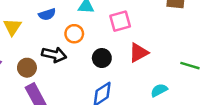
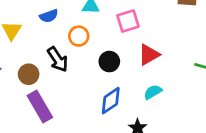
black arrow: (54, 55) -> (58, 59), turned 45
cyan semicircle: (159, 90) -> (153, 92), moved

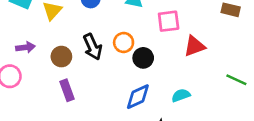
orange circle: (79, 36) -> (124, 42), moved
red triangle: (149, 55) -> (195, 46), moved
purple rectangle: (40, 106) -> (67, 90), size x0.7

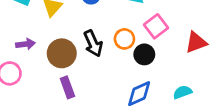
pink square: (169, 21) -> (156, 26), moved, turned -30
brown circle: (61, 57) -> (62, 53), size x1.4

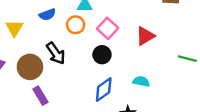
orange circle: (124, 39) -> (76, 25), moved
cyan semicircle: (182, 92) -> (141, 81), turned 42

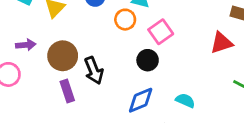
red triangle: (145, 36) -> (221, 43), moved
black arrow: (56, 53) -> (94, 70), moved

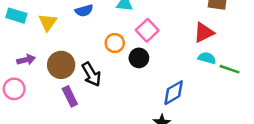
orange circle: (125, 20) -> (115, 43), moved
blue diamond: (141, 100) -> (174, 93), moved
cyan semicircle: (185, 100) -> (207, 58), moved

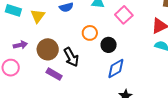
pink square: (147, 30) -> (124, 15), moved
blue diamond: (174, 93) -> (116, 69), moved
purple rectangle: (70, 96) -> (54, 74), turned -35

